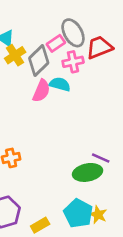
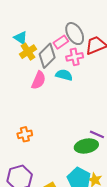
pink semicircle: (41, 91) -> (39, 80), moved

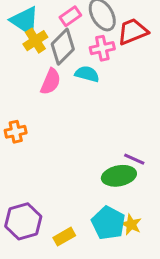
cyan triangle: (21, 38) -> (25, 21), size x1.5
pink rectangle: (61, 42) -> (70, 16), moved
orange cross: (25, 134) -> (16, 132), moved

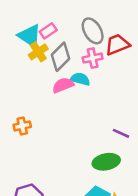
pink rectangle: (70, 16) -> (48, 31), moved
pink semicircle: (51, 82) -> (63, 85), moved, turned -135
purple line: (134, 159) -> (121, 133), moved

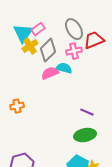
cyan triangle: (30, 36) -> (23, 33), turned 30
purple line: (121, 133) -> (87, 112), moved

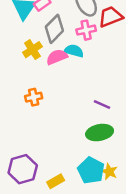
yellow cross: (30, 46) -> (32, 50), moved
orange cross: (17, 106) -> (34, 97), moved

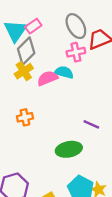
gray diamond: (54, 29) -> (26, 51), moved
green ellipse: (100, 133) -> (69, 149), moved

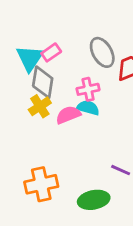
gray diamond: (26, 51) -> (43, 82), turned -36
pink cross: (76, 52) -> (88, 89), moved
orange cross: (25, 117) -> (41, 184), moved, size x1.6

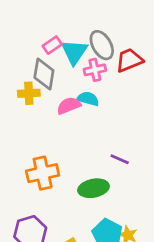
cyan triangle: (30, 58) -> (74, 52), moved
pink cross: (88, 89) -> (95, 70), moved
yellow cross: (40, 106) -> (29, 93), moved, turned 30

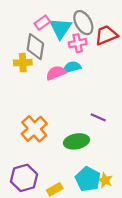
cyan semicircle: (88, 99) -> (72, 67), turned -30
orange cross: (43, 173) -> (34, 129), turned -30

